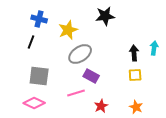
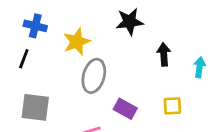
black arrow: (134, 53) -> (164, 54), moved
gray ellipse: (80, 54) -> (94, 76), turned -40
purple rectangle: (91, 76) -> (125, 109), moved

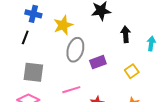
yellow square: (172, 106) -> (132, 71), turned -32
purple rectangle: (125, 109) -> (98, 62), moved, turned -49

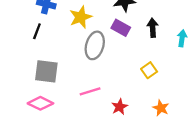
purple rectangle: (98, 62) -> (121, 28), moved, turned 49
yellow square: (132, 71) -> (149, 70), moved

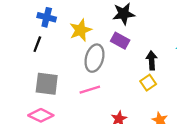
black arrow: (153, 28) -> (152, 60), moved
pink line: (90, 91) -> (90, 90), moved

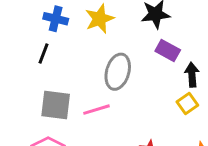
yellow star: (80, 30) -> (100, 19), moved
purple rectangle: (120, 41) -> (168, 51), moved
pink line: (90, 90) -> (97, 110), moved

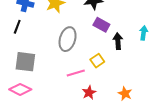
yellow square: (187, 104) -> (97, 61), moved
pink line: (97, 110) -> (76, 73), moved

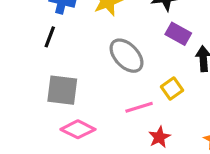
gray ellipse: (68, 39) -> (127, 56), turned -60
pink diamond: (20, 89) -> (78, 129), moved

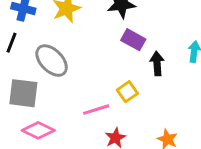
gray ellipse: (127, 56) -> (52, 61), moved

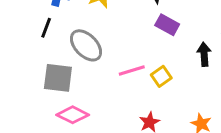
black arrow: (157, 64) -> (204, 54), moved
pink line: (96, 110) -> (132, 71), moved

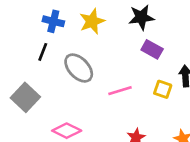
yellow square: (161, 76) -> (163, 89), moved, turned -36
gray square: (58, 78) -> (25, 97), moved, turned 36

